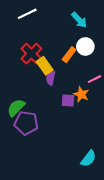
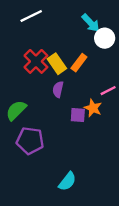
white circle: (85, 46) -> (105, 38), moved
yellow rectangle: (45, 66) -> (57, 64), moved
green semicircle: (16, 108) -> (16, 110), moved
cyan semicircle: (88, 159) -> (67, 181), moved

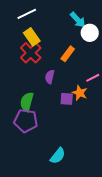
yellow rectangle: (57, 64) -> (32, 37), moved
green semicircle: (16, 110) -> (27, 102), moved, turned -30

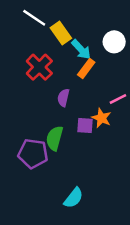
white line: (27, 14) -> (34, 18), turned 60
cyan arrow: (78, 20) -> (81, 49), moved
yellow rectangle: (32, 37) -> (61, 33), moved
green semicircle: (27, 102) -> (55, 138), moved

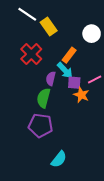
cyan arrow: (81, 49) -> (65, 70), moved
purple square: (85, 126) -> (74, 83), moved
green semicircle: (55, 138) -> (44, 98), moved
purple pentagon: (33, 153) -> (40, 126), moved

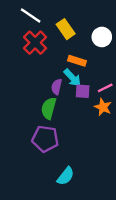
yellow rectangle: (49, 26) -> (66, 29), moved
red cross: (31, 54) -> (35, 43), moved
orange rectangle: (69, 55) -> (77, 61), turned 70
orange star: (81, 95) -> (103, 107), moved

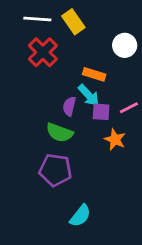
white line: (31, 15) -> (37, 19), turned -30
yellow rectangle: (66, 29) -> (73, 22), moved
orange star: (103, 107) -> (115, 140), moved
green semicircle: (49, 108) -> (60, 133), turned -85

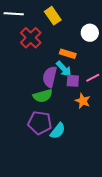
white line: (37, 19) -> (14, 14), moved
purple semicircle: (69, 106) -> (50, 77), size x1.5
green semicircle: (60, 133) -> (43, 96), turned -36
cyan semicircle: (80, 216) -> (58, 131), moved

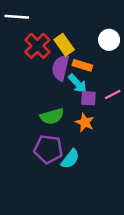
yellow rectangle: (53, 16) -> (64, 45), moved
purple semicircle: (50, 77) -> (60, 68), moved
orange star: (83, 101) -> (85, 122), moved

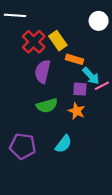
white circle: (109, 40) -> (99, 21), moved
purple semicircle: (60, 68) -> (43, 71), moved
cyan arrow: (77, 84) -> (91, 76), moved
purple pentagon: (48, 149) -> (23, 146), moved

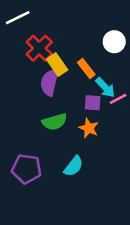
white line: (15, 15) -> (18, 18), turned -30
white circle: (99, 21) -> (114, 42), moved
yellow rectangle: (58, 41) -> (57, 65), moved
orange rectangle: (74, 59) -> (86, 68), turned 35

